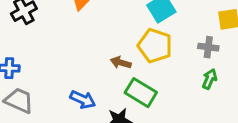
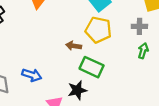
blue arrow: (83, 100) -> (32, 75), moved

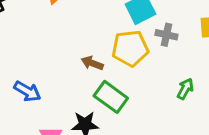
gray cross: (139, 26) -> (166, 35), moved
yellow pentagon: (98, 30) -> (130, 48), turned -30

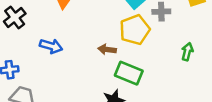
blue arrow: (27, 91) -> (51, 46), moved

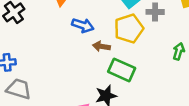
blue arrow: (51, 46) -> (83, 25), moved

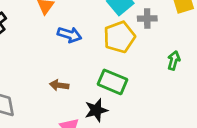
brown arrow: (102, 46) -> (59, 85), moved

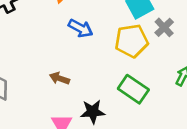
gray cross: (147, 18) -> (164, 27), turned 36
green rectangle: (113, 82) -> (133, 89), moved

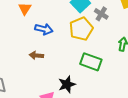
brown arrow: (60, 78) -> (36, 55), moved

